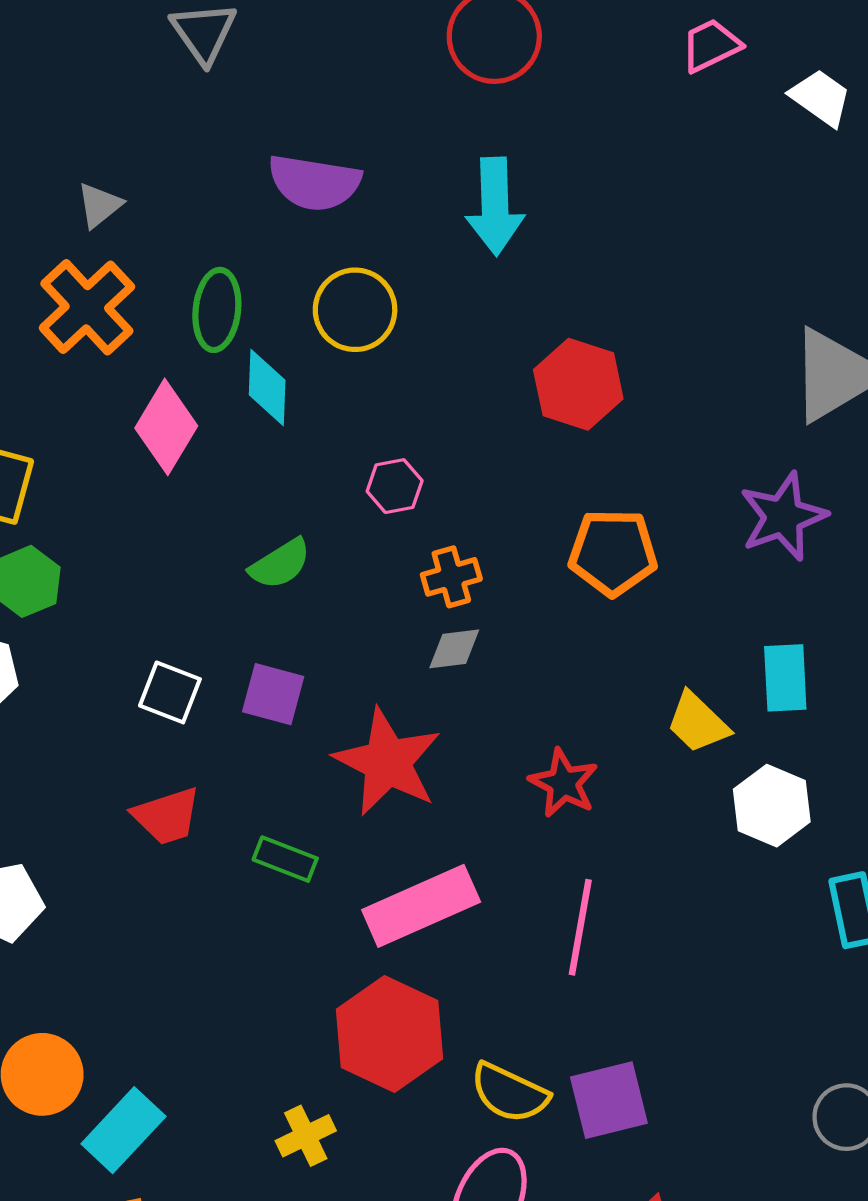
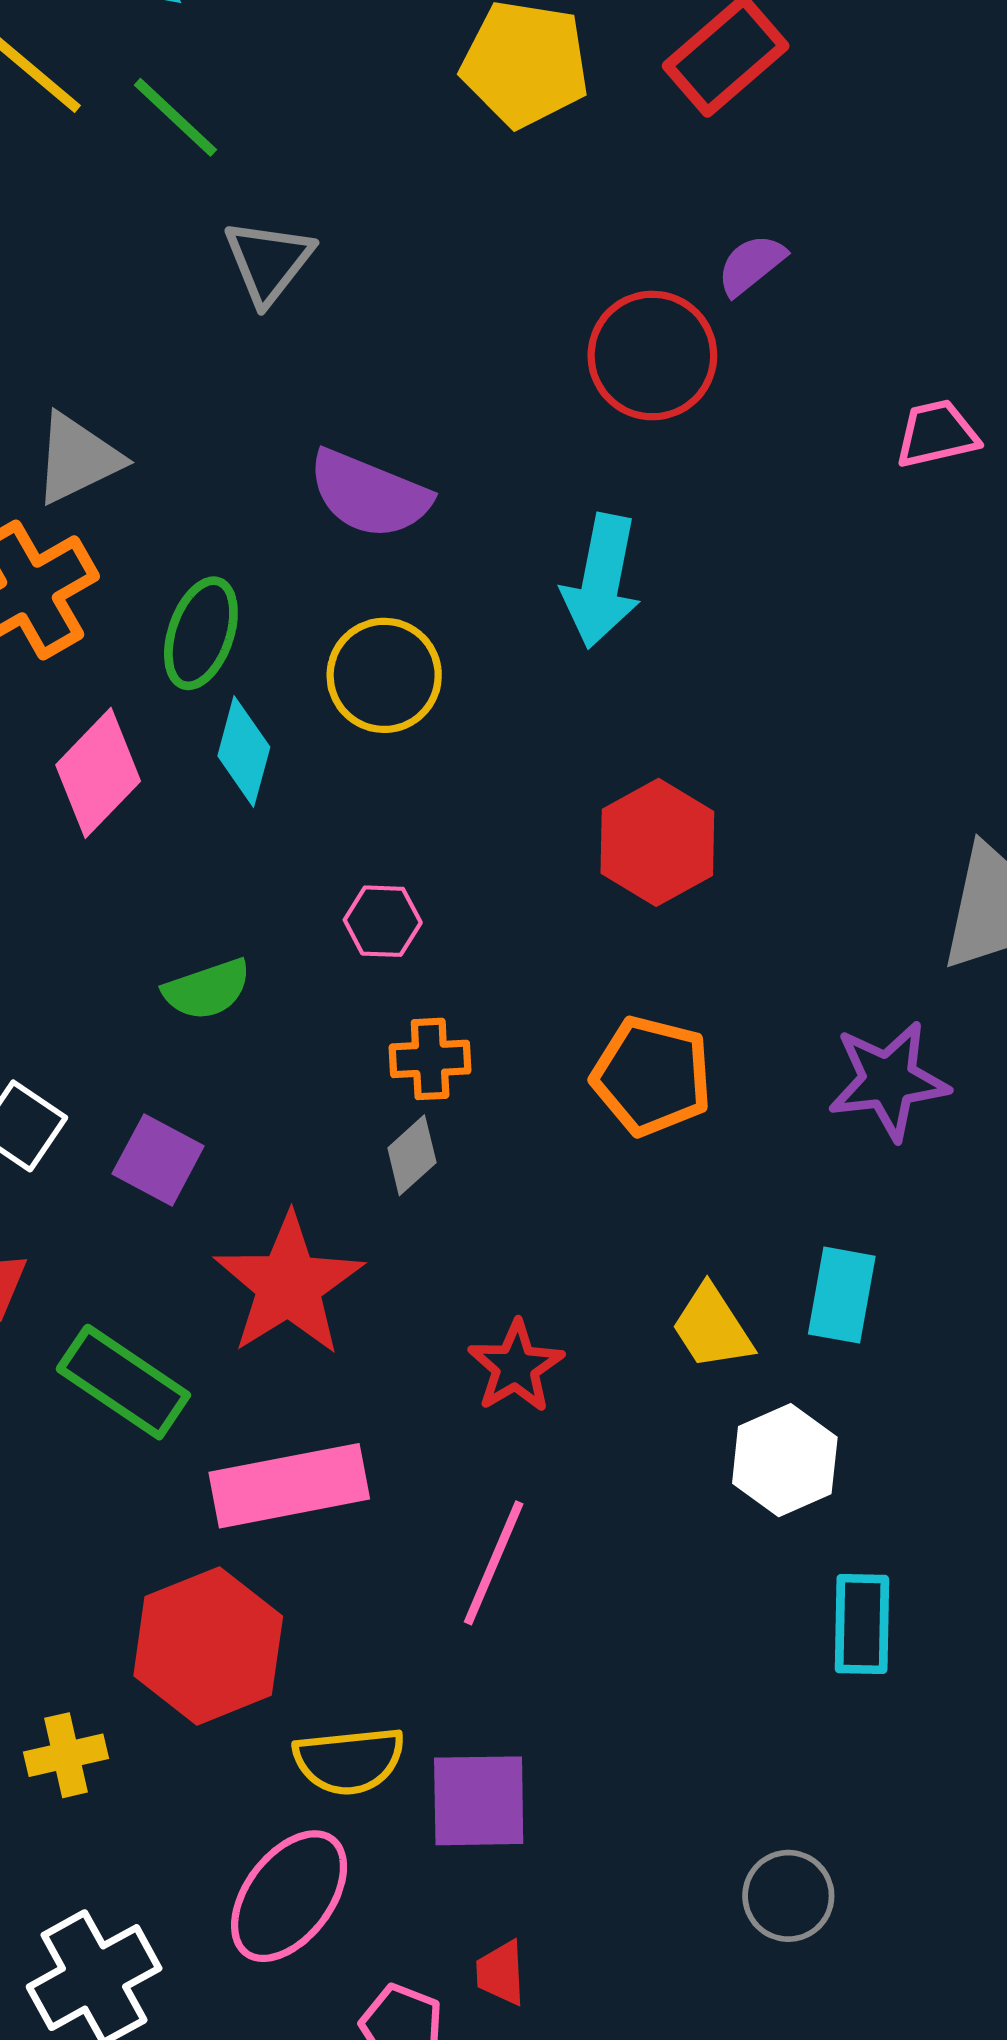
gray triangle: (99, 205) -> (77, 459), size x1.5
gray diamond: (454, 649) -> (412, 1155), turned -48
green rectangle: (285, 859) -> (123, 1382), size x1.5
yellow semicircle: (509, 1093) -> (349, 1761), turned -44

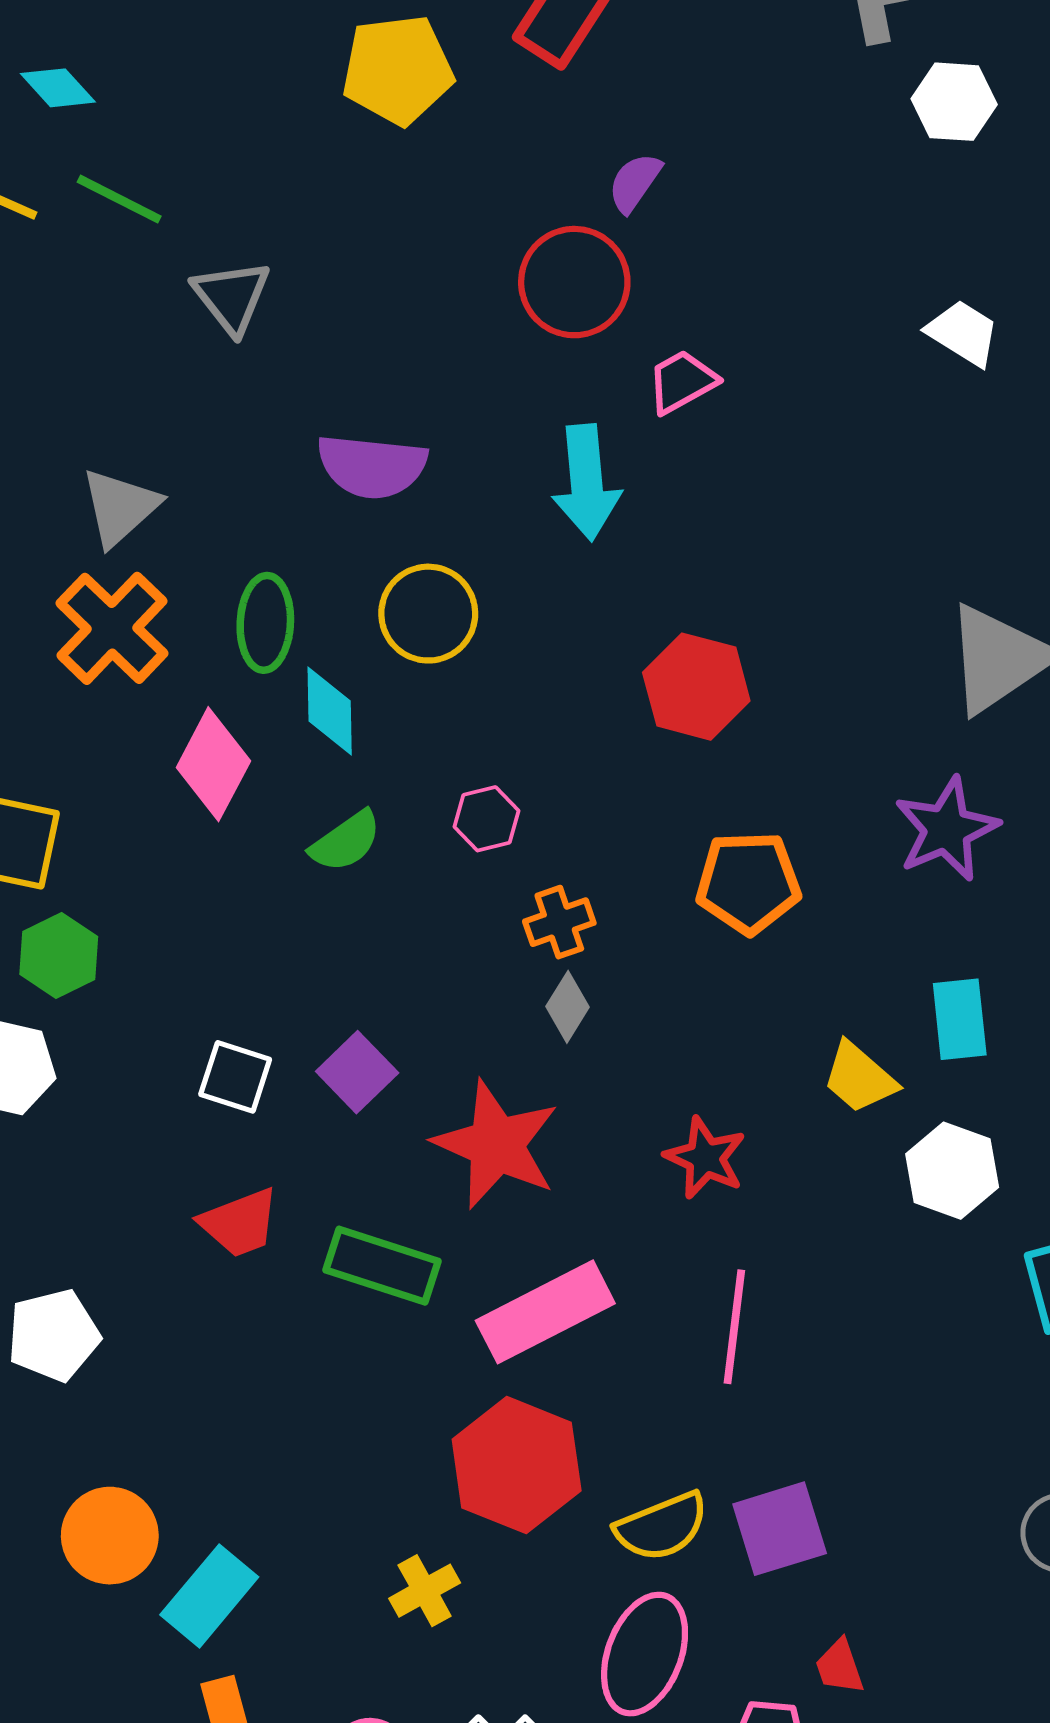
pink trapezoid: (937, 434) -> (682, 382), moved
green semicircle: (207, 989) -> (346, 841), moved
purple square: (158, 1160) -> (357, 1072), turned 34

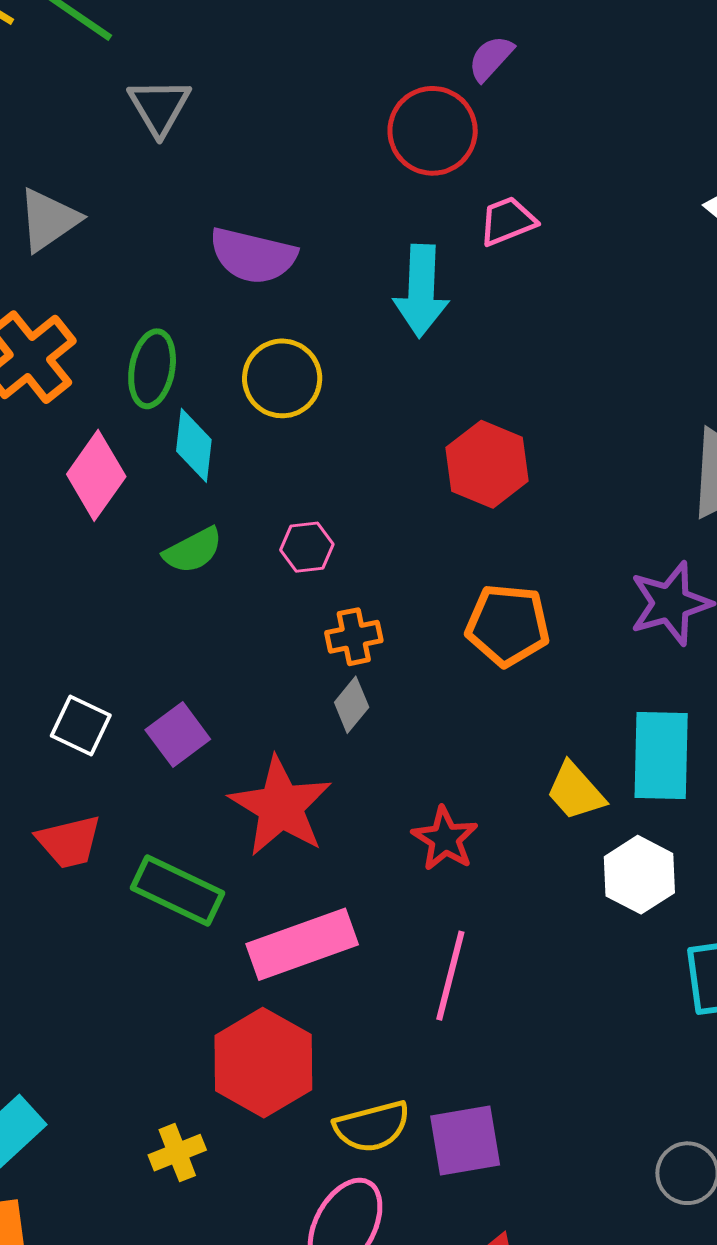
gray triangle: (120, 507) -> (48, 220), moved
cyan rectangle: (960, 1019) -> (661, 755), size x1.4

